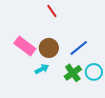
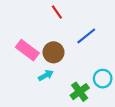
blue line: (79, 48) -> (86, 36), moved
green cross: (73, 73) -> (80, 92), moved

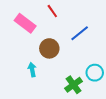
pink rectangle: (27, 50) -> (25, 23), moved
cyan arrow: (46, 75) -> (32, 70), moved, turned -72

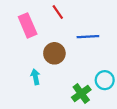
pink rectangle: (25, 23) -> (28, 25), turned 30
blue line: (80, 33) -> (88, 37), turned 36

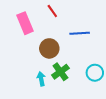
cyan arrow: (35, 77) -> (41, 79), moved
green cross: (81, 94) -> (60, 72), moved

